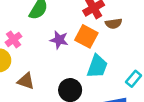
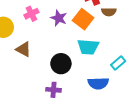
pink cross: (13, 39) -> (31, 14), moved
cyan trapezoid: (97, 66) -> (88, 47), turned 65

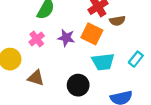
cyan rectangle: (118, 63) -> (136, 59), moved

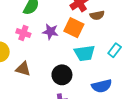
pink cross: (37, 39) -> (23, 33), turned -32

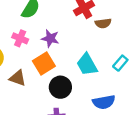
orange square: (74, 28) -> (44, 64), moved, turned 30
cyan trapezoid: (85, 53) -> (87, 64), turned 65

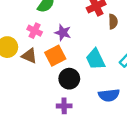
brown semicircle: (103, 23) -> (113, 22), turned -88
brown triangle: (18, 78) -> (29, 56), moved

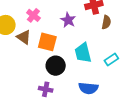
purple star: (63, 33) -> (68, 20), moved
orange square: (55, 56) -> (47, 42), turned 30

